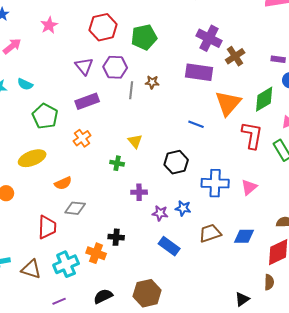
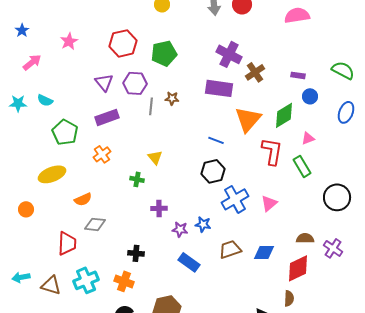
black hexagon: (176, 162) -> (213, 171), moved
blue cross: (215, 183) -> (235, 199), turned -32
orange cross: (96, 253) -> (124, 281), moved

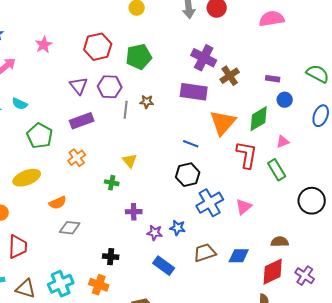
red trapezoid: (67, 243) -> (18, 247), moved
purple cross: (333, 248) -> (305, 276), moved

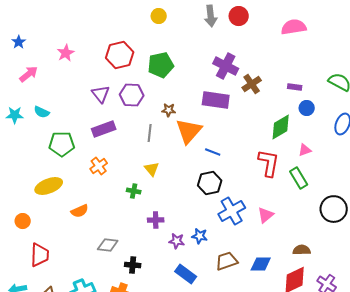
gray line: (126, 110) -> (150, 133), moved
orange triangle: (223, 123) -> (189, 131), moved
green pentagon: (40, 136) -> (62, 144), turned -30
gray diamond: (70, 228) -> (108, 245), moved

